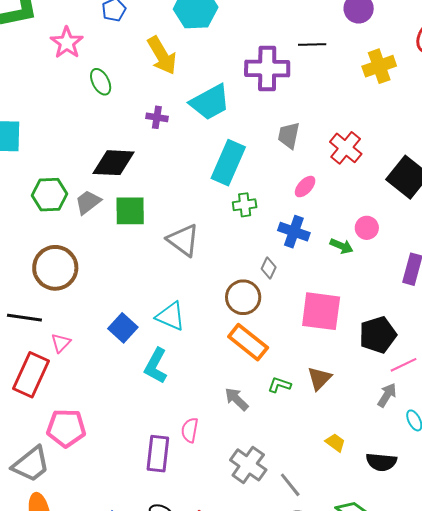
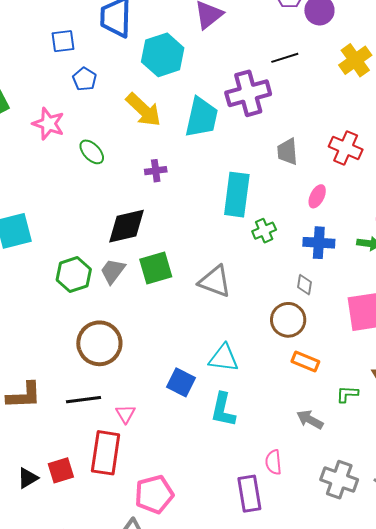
cyan trapezoid: (210, 102) -> (202, 117), moved, turned -33
orange rectangle: (248, 342) -> (305, 362), size x0.7

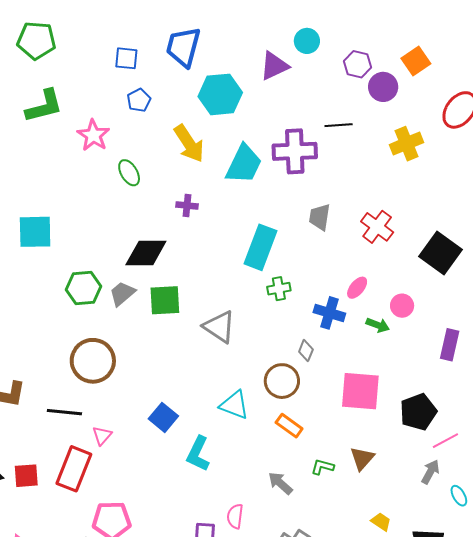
pink ellipse: (317, 196) -> (357, 288), moved
cyan triangle: (224, 358) -> (234, 405), moved

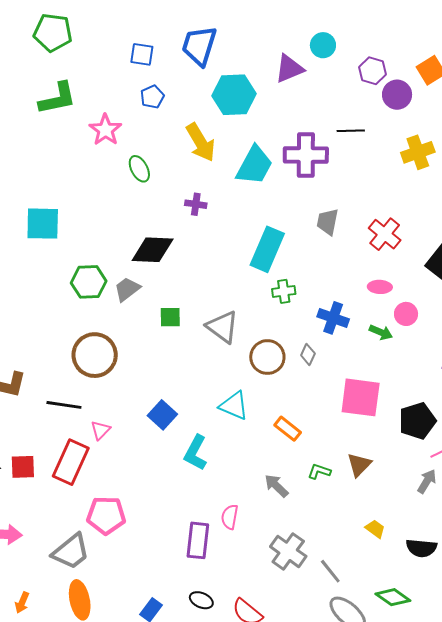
pink ellipse: (357, 288) -> (380, 287), moved, turned 50
green square: (165, 300) -> (170, 317), moved, size x0.7
brown circle: (282, 381) -> (267, 357), moved

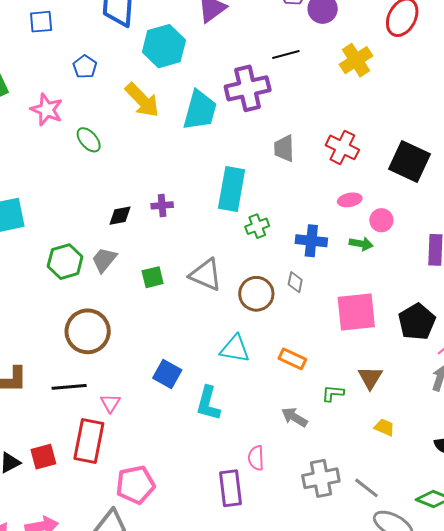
blue square: (142, 54) -> (41, 22), moved
purple cross: (196, 204) -> (162, 205), moved
black diamond: (153, 250) -> (120, 216), size x0.6
yellow trapezoid: (375, 529) -> (384, 427), moved
gray cross: (288, 551) -> (321, 478), turned -33

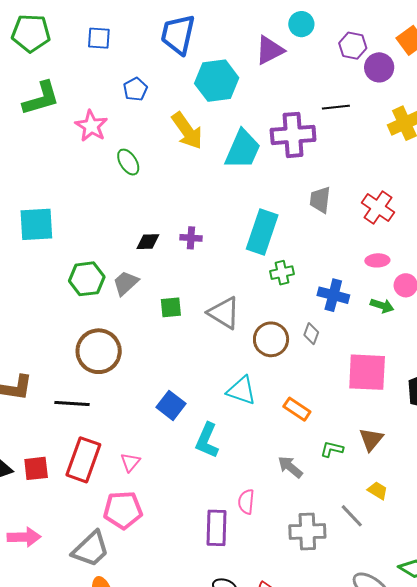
pink triangle: (110, 403) -> (130, 462), moved
gray line: (366, 488) -> (352, 516), moved

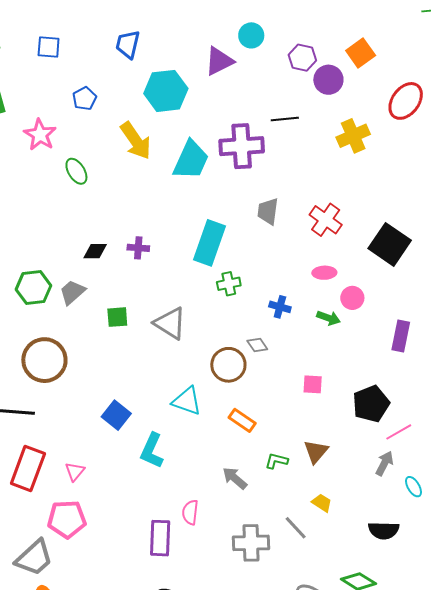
blue trapezoid: (178, 34) -> (128, 44), size x0.7
blue cross: (333, 295) -> (280, 307), size x0.7
gray diamond: (311, 334) -> (257, 345), turned -55
brown circle: (271, 339) -> (228, 365), moved
pink square: (367, 372) -> (313, 384), size x0.5

